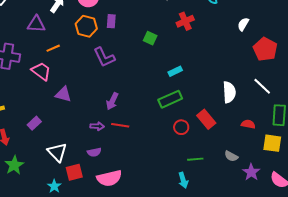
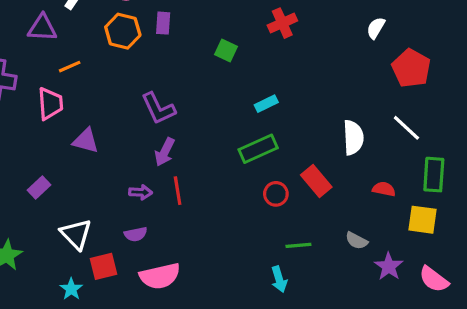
purple L-shape: (104, 57) -> (158, 108), moved
pink trapezoid: (41, 71) -> (50, 104), turned 50
red line: (120, 125) -> (178, 191), turned 72

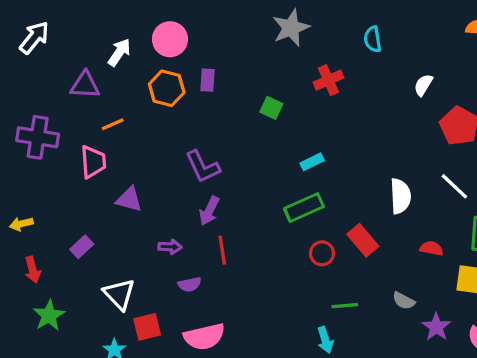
purple arrow: (141, 192) -> (170, 247), moved
purple semicircle: (136, 234) -> (190, 284), moved

